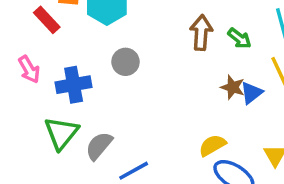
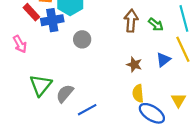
blue cross: (74, 85) -> (52, 20), moved
brown star: (233, 87) -> (134, 65), moved
yellow semicircle: (212, 145) -> (138, 93), turned -66

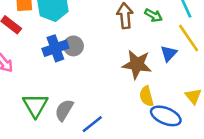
blue cross: (52, 20) -> (55, 48), moved
brown star: (134, 65) -> (137, 64), size x1.6

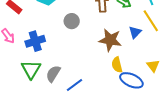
gray circle: (73, 46) -> (72, 21), moved
blue cross: (55, 48) -> (35, 41), moved

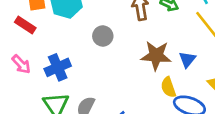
blue triangle: (135, 32) -> (187, 59), moved

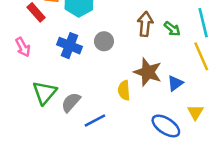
blue cross: (58, 67) -> (69, 46), moved, turned 30
yellow semicircle: (168, 87) -> (124, 90), moved

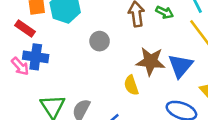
blue cross: (69, 46) -> (36, 57), moved
blue triangle: (175, 83) -> (181, 66), size x1.5

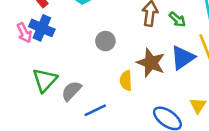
gray circle: (100, 41) -> (105, 41), moved
blue triangle: (181, 66) -> (183, 58), moved

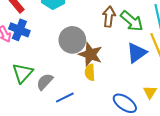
green arrow: (177, 19) -> (132, 21), size x1.6
gray circle: (105, 41) -> (72, 40), size x1.6
brown star: (151, 63) -> (90, 54), moved

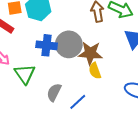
blue cross: (19, 30) -> (47, 45), moved
green triangle: (23, 73) -> (25, 74), moved

